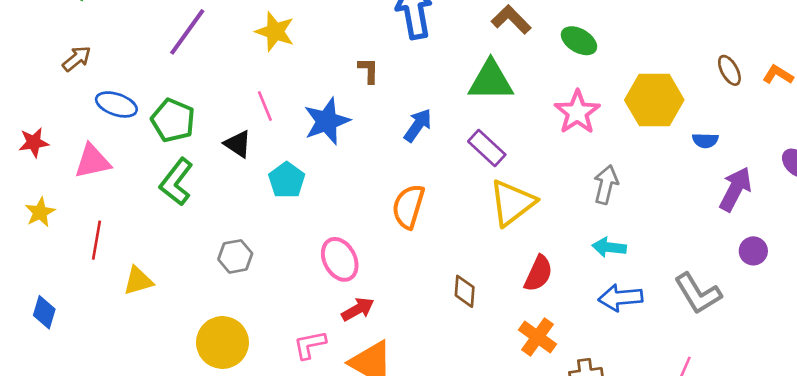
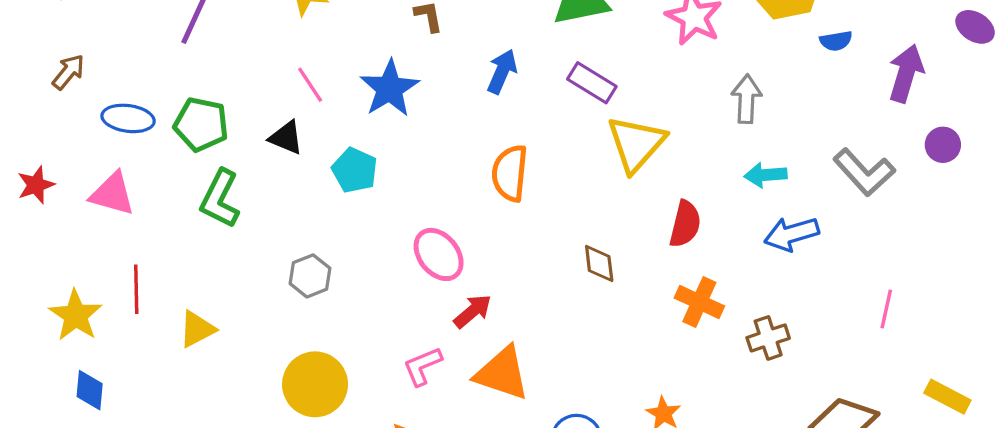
blue semicircle: (705, 140) -> (836, 41), moved
pink triangle: (92, 161) -> (112, 194), turned 39
yellow star: (40, 212) -> (76, 315), moved, size x1.4
gray L-shape: (698, 294) -> (864, 172), moved

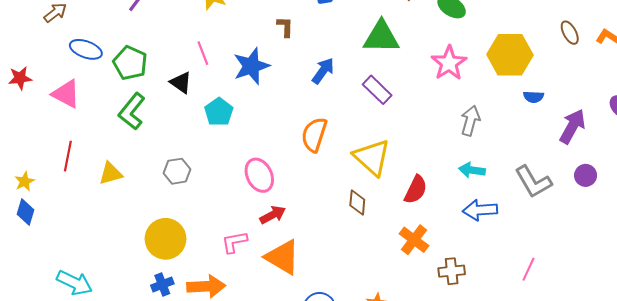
yellow triangle: (636, 144) -> (372, 157), moved, turned -42
yellow star: (76, 315) -> (25, 181), moved, size x0.6
yellow triangle: (197, 329) -> (111, 173), moved

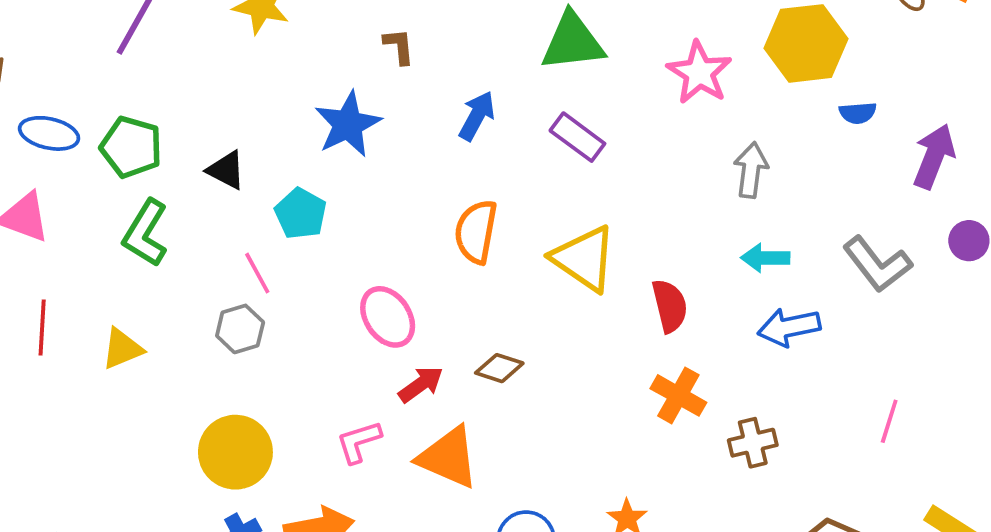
pink line: (203, 53) -> (257, 273), moved
red semicircle: (416, 190) -> (670, 306), turned -32
brown diamond: (357, 202) -> (499, 368), moved, turned -70

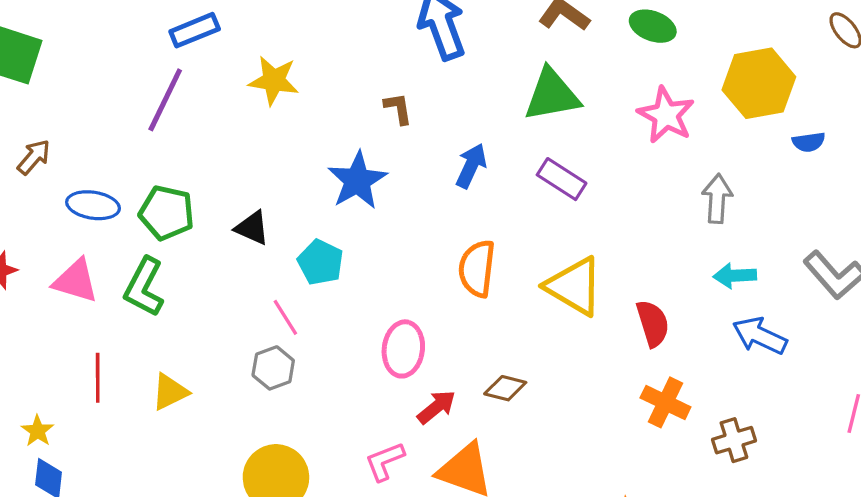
green L-shape: (145, 233) -> (144, 287), moved
pink ellipse: (388, 317) -> (403, 349), turned 44
blue arrow: (789, 327) -> (760, 336), turned 40

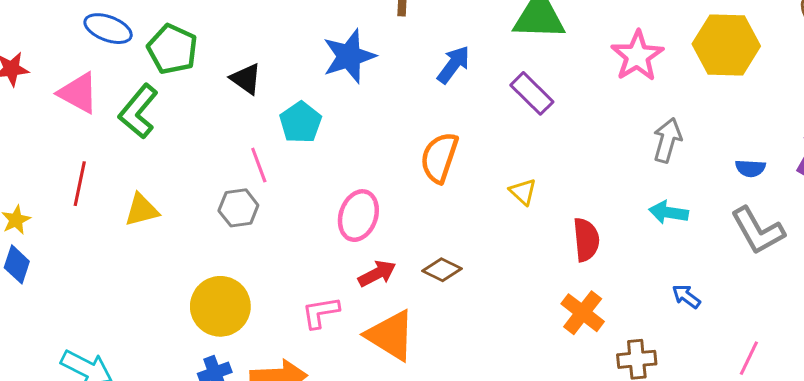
blue semicircle: (809, 142) -> (750, 168), moved
yellow triangle: (574, 286) -> (523, 192), size x0.5
blue arrow: (760, 336) -> (686, 296), moved, size x0.6

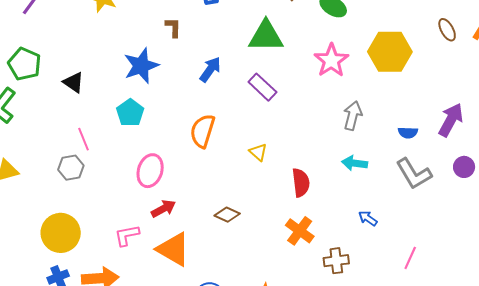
cyan pentagon: (301, 122) -> (130, 113), moved
brown diamond: (442, 270) -> (227, 215), moved

